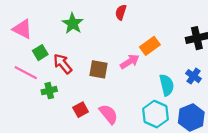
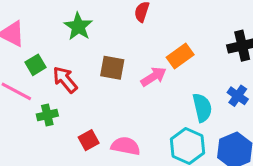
brown square: (98, 69) -> (112, 68), moved
pink semicircle: (109, 114) -> (126, 146), turned -40

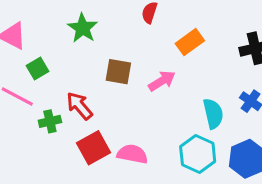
orange rectangle: (180, 56) -> (190, 42), moved
red arrow: (65, 80) -> (79, 106), moved
red square: (89, 140) -> (93, 148), size x1.5

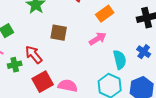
pink arrow: (162, 81) -> (98, 39), moved

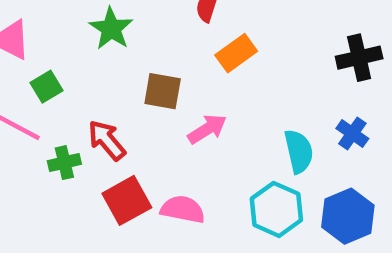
orange rectangle: (105, 14) -> (236, 53), moved
pink arrow: (98, 39) -> (207, 129), moved

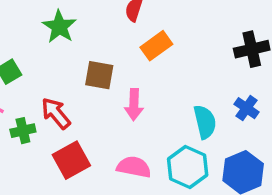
pink arrow: (207, 129) -> (134, 105), turned 124
pink semicircle: (183, 209) -> (134, 167), moved

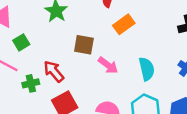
pink arrow: (134, 105) -> (108, 65), turned -55
cyan semicircle: (205, 122) -> (147, 69), moved

